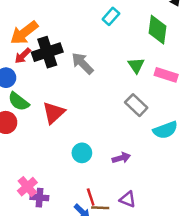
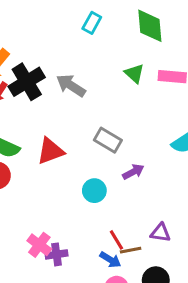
gray rectangle: (136, 105) -> (108, 140), moved
red triangle: (54, 113) -> (50, 151), turned 35
purple arrow: (121, 158) -> (133, 172), moved

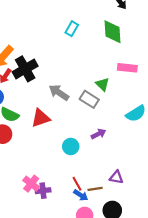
green triangle: (134, 73) -> (102, 84), moved
gray arrow: (71, 85) -> (59, 93), moved
gray rectangle: (108, 140) -> (89, 99), moved
red line: (116, 240) -> (77, 184), moved

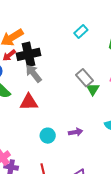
gray arrow: (59, 93) -> (34, 73), moved
gray rectangle: (89, 99) -> (84, 78), moved

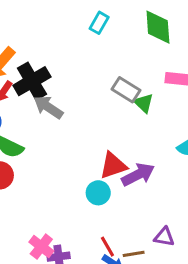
red triangle: (29, 102) -> (113, 166), moved
purple arrow: (76, 132) -> (138, 175), size x1.5

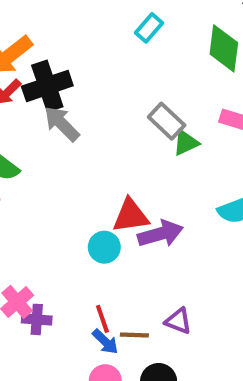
green triangle: (144, 103) -> (186, 143), turned 40

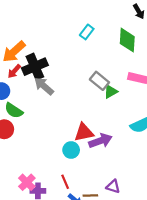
red line: (102, 319) -> (65, 182), moved

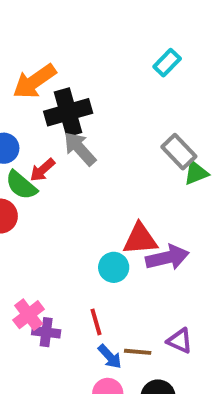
red arrow: (14, 71) -> (42, 170), moved

